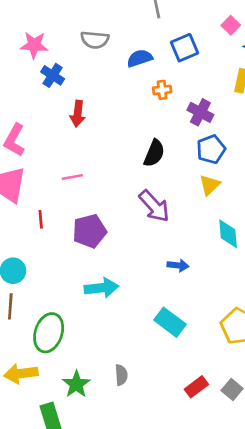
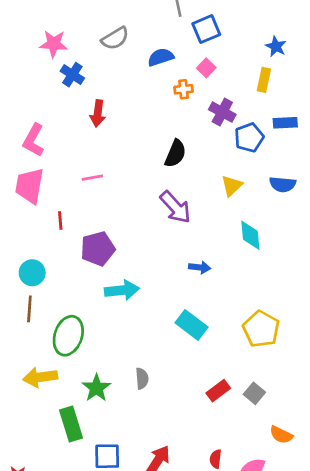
pink square: (231, 25) -> (206, 68), moved
gray semicircle: (95, 40) -> (115, 38), turned -36
blue square: (185, 48) -> (206, 29), moved
blue pentagon: (211, 149) -> (249, 137), moved
purple pentagon: (90, 231) -> (98, 249), moved

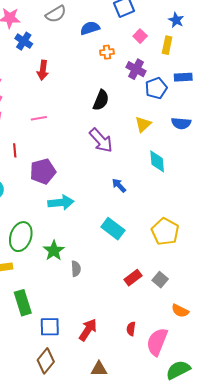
pink square: (206, 68) -> (140, 36), moved
blue arrow: (200, 267) -> (119, 185), turned -140
green star: (96, 388) -> (54, 251), moved

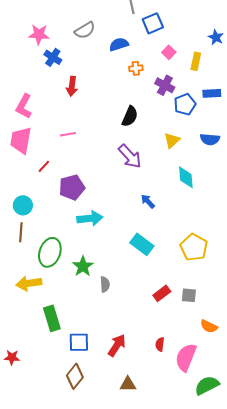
blue star: (176, 20) -> (216, 37), moved
red line: (15, 150) -> (44, 166), turned 48
gray square: (160, 280) -> (189, 295), turned -35

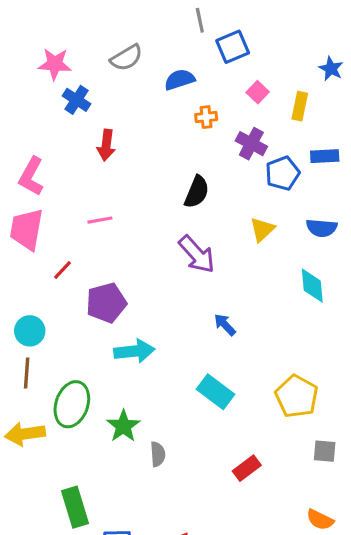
cyan diamond: (186, 177) -> (312, 286), moved
yellow arrow: (29, 283) -> (25, 434), moved
gray square: (189, 295) -> (325, 451), moved

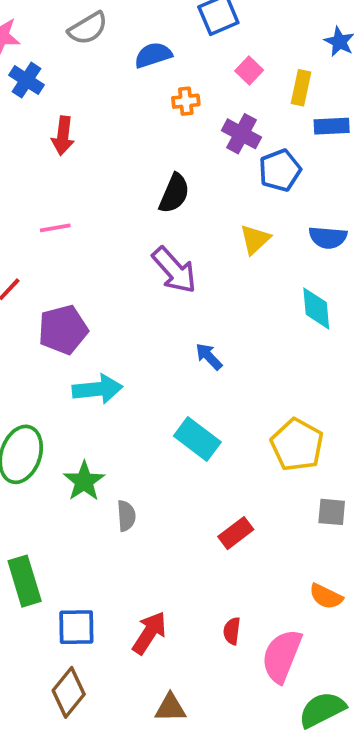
blue rectangle: (325, 156) -> (332, 126), moved

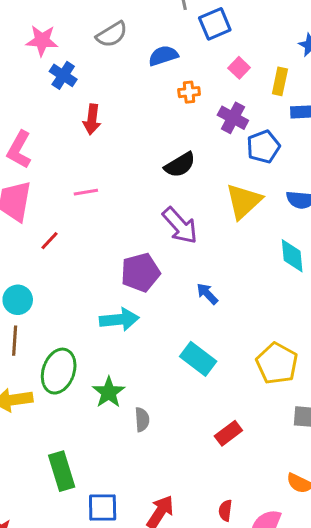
black semicircle: (174, 193) -> (180, 165), turned 36
yellow triangle: (255, 239) -> (244, 201), size x1.5
purple pentagon: (63, 330) -> (140, 272), moved

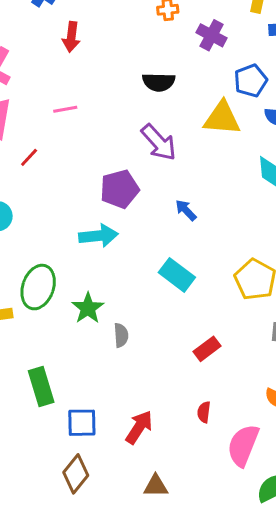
blue pentagon: (263, 147) -> (251, 81), moved
black semicircle: (180, 165) -> (159, 82), turned 32
yellow triangle: (244, 201) -> (222, 118), turned 48
red semicircle: (225, 511) -> (204, 412), moved

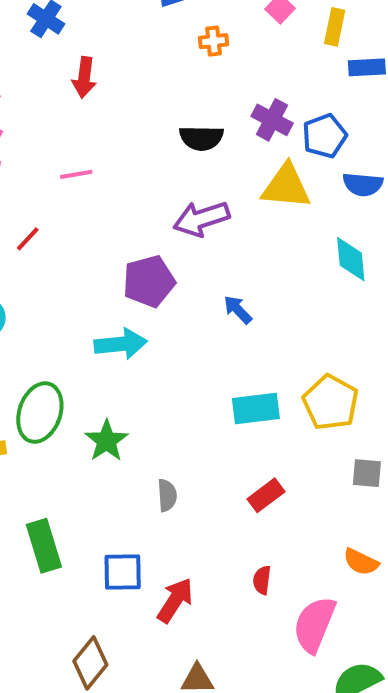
purple cross: (211, 35) -> (272, 120), moved
purple arrow: (159, 142) -> (201, 219), turned 114
cyan rectangle: (177, 275) -> (256, 408), moved, turned -44
gray semicircle: (121, 335) -> (167, 495), moved
blue square: (82, 423) -> (123, 572), moved

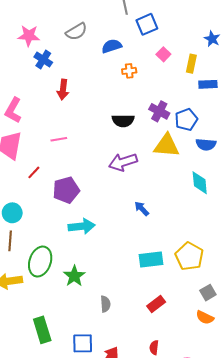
purple pentagon: (149, 281) -> (66, 190), moved
gray square: (367, 473) -> (208, 293), turned -35
orange semicircle: (361, 562) -> (205, 317), moved

